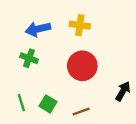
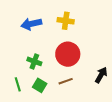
green cross: (29, 58) -> (34, 61), moved
brown line: (81, 112) -> (66, 81), moved

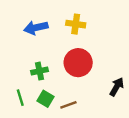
green cross: (34, 61) -> (40, 71), turned -32
brown line: (66, 81) -> (68, 105), moved

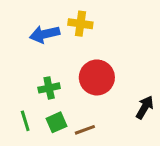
yellow cross: (76, 24) -> (80, 24), moved
green square: (46, 99) -> (57, 122), turned 35

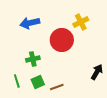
yellow cross: (80, 24) -> (81, 22), moved, turned -35
red circle: (97, 77) -> (62, 40), moved

